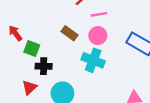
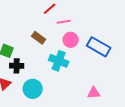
pink circle: (98, 36) -> (71, 40), moved

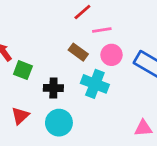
brown rectangle: (39, 38) -> (78, 52), moved
black cross: (17, 66) -> (53, 88), moved

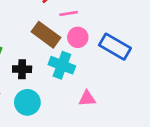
brown rectangle: (78, 52) -> (46, 35), size x1.5
pink triangle: (143, 128) -> (87, 98), moved

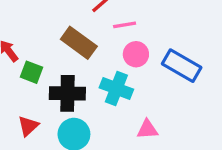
brown rectangle: (46, 35) -> (79, 43), moved
black cross: (22, 69) -> (67, 93), size x1.5

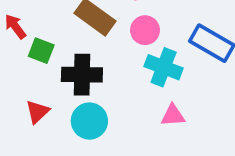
pink circle: (136, 54) -> (145, 30), moved
cyan cross: (116, 88) -> (164, 67), moved

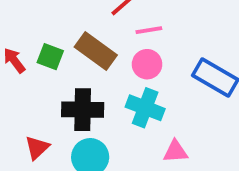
green square: (41, 51) -> (50, 57), moved
cyan cross: (164, 67) -> (145, 108), moved

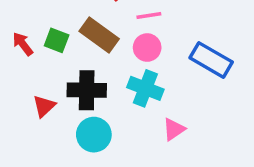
red triangle: (37, 148) -> (44, 106), moved
pink triangle: (175, 151) -> (174, 129), turned -30

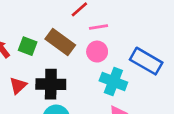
cyan cross: (145, 88) -> (113, 81), moved
red triangle: (44, 106) -> (18, 86), moved

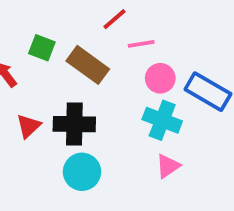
green square: (28, 46) -> (42, 48), moved
pink circle: (97, 52) -> (160, 78), moved

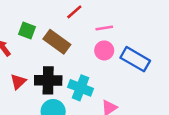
pink line: (141, 44) -> (104, 28), moved
cyan cross: (162, 120) -> (81, 88), moved

